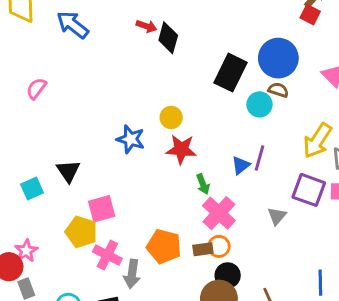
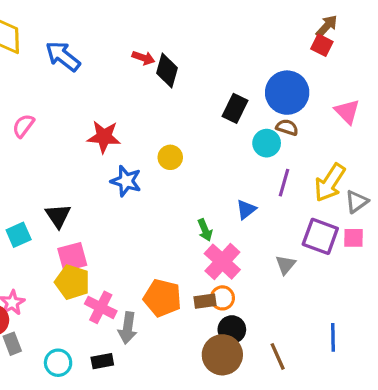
black rectangle: (231, 73) -> (235, 108), size x0.7
red star: (181, 149) -> (104, 137), moved
purple line: (259, 158) -> (284, 183), moved
pink square: (102, 209) -> (72, 257), moved

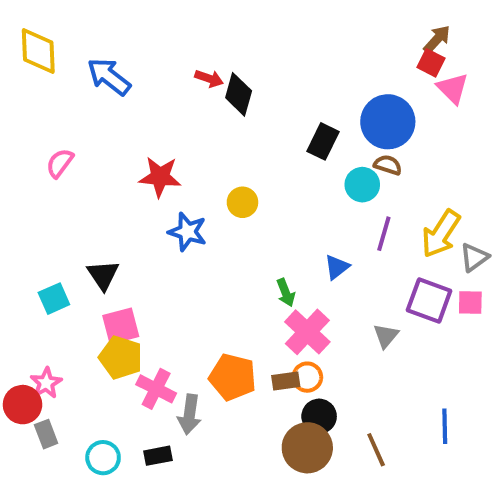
pink triangle: (347, 112) -> (453, 88), moved

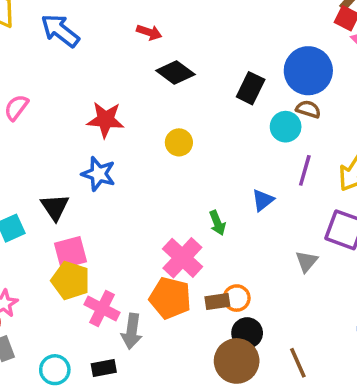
black diamond: (239, 94) -> (175, 72), moved, turned -69
blue star: (187, 232) -> (98, 174), moved
pink cross: (307, 332) -> (182, 258), moved

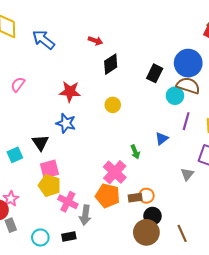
black diamond: (175, 72) -> (111, 64), turned -70
brown semicircle: (308, 109) -> (188, 86), size x1.6

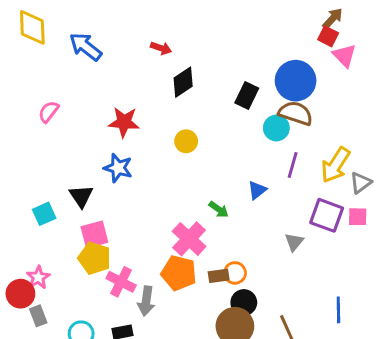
green arrow: (135, 152) -> (219, 209), turned -32

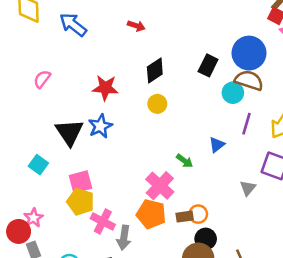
black diamond: (183, 82) -> (155, 70), moved
blue star: (118, 168) -> (100, 126), turned 30
black triangle: (81, 196) -> (69, 132), moved, size x1.4
cyan square: (44, 214) -> (38, 165), turned -30

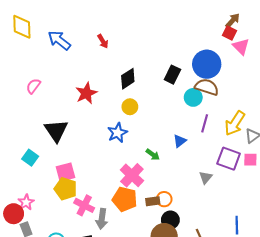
red arrow: (136, 26) -> (103, 41), moved, turned 40
red star: (105, 88) -> (86, 93), turned -30
blue star: (100, 126) -> (117, 133), moved

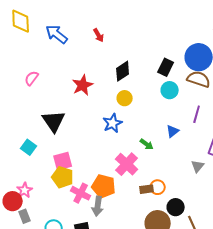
cyan circle: (193, 97) -> (170, 90), moved
orange pentagon: (125, 199) -> (104, 186), moved
black circle: (170, 220) -> (176, 207), moved

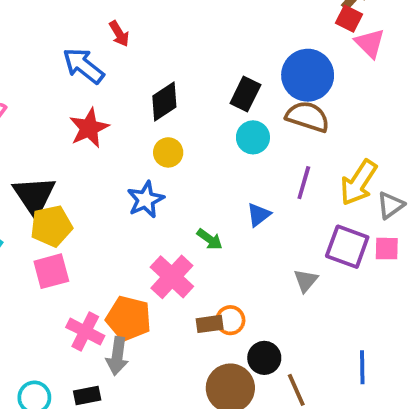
blue arrow: (57, 34) -> (83, 66), moved
yellow pentagon: (63, 177) -> (51, 226), moved, turned -30

